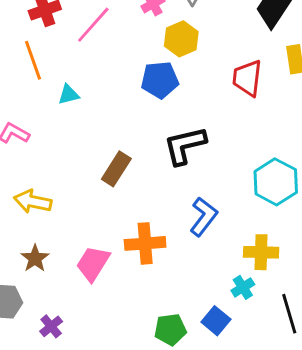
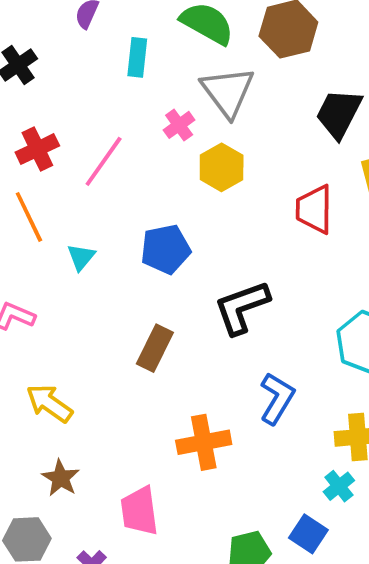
blue pentagon: (160, 80) -> (166, 249), moved
cyan triangle: (69, 94) -> (81, 257), turned -30
yellow arrow: (33, 201) -> (49, 403), turned 30
pink trapezoid: (93, 263) -> (139, 511), moved, turned -33

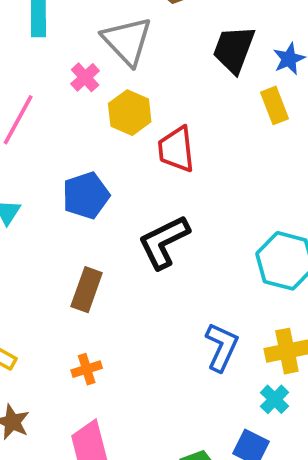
red trapezoid: (314, 209) -> (176, 149), moved
blue L-shape: (277, 398) -> (222, 347), moved
orange cross: (204, 442) -> (87, 369), moved, size x0.6

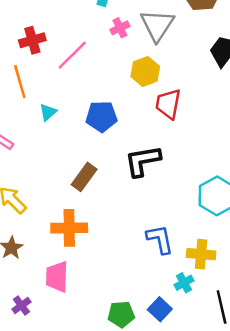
pink cross: (85, 77) -> (120, 28), moved
blue L-shape: (222, 347) -> (160, 239), turned -52
orange cross: (87, 369) -> (69, 228), size x1.8

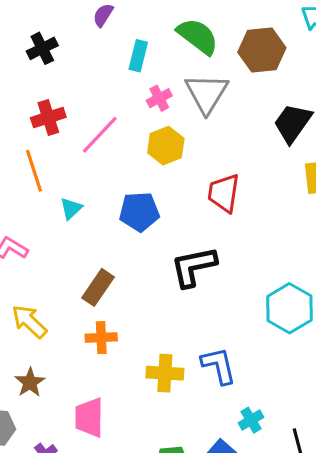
yellow hexagon: (145, 72) -> (166, 146), moved
brown rectangle: (84, 177) -> (98, 287), moved
orange cross: (69, 228) -> (101, 338), moved, size x0.7
yellow cross: (201, 254) -> (165, 373), moved

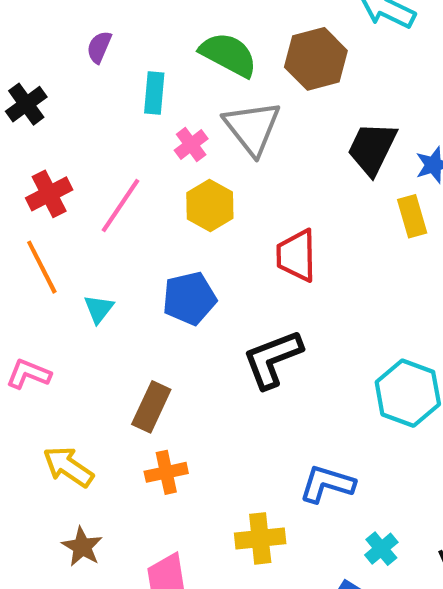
blue L-shape: (219, 366) -> (327, 484), turned -51
yellow cross: (165, 373) -> (260, 538), moved

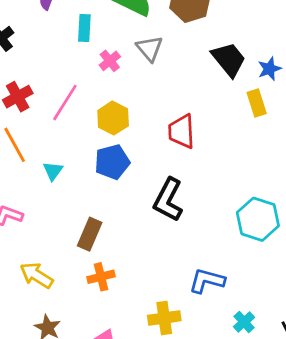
gray triangle: (252, 128) -> (150, 48), size x0.7
black trapezoid: (372, 148) -> (229, 59), turned 117
yellow hexagon: (210, 205) -> (113, 118), moved
black L-shape: (273, 359) -> (168, 200), turned -39

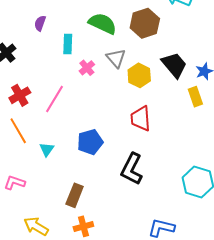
yellow hexagon: (113, 118) -> (139, 75), moved

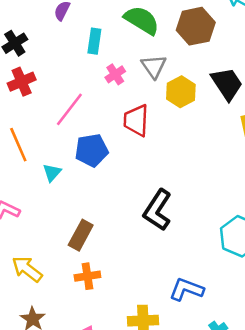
red cross: (20, 95) -> (22, 82), moved
red trapezoid: (141, 119) -> (136, 120), moved
blue pentagon: (90, 142) -> (92, 150), moved

